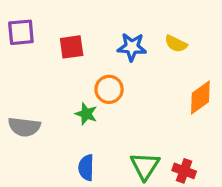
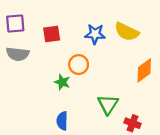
yellow semicircle: (176, 44) -> (127, 32), size x1.5
gray semicircle: (24, 127) -> (18, 54), moved
green triangle: (145, 166) -> (108, 104), moved

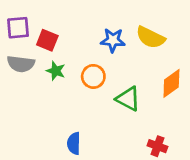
red square: (52, 34) -> (47, 40), moved, turned 30
green star: (62, 82) -> (56, 71), moved
green triangle: (108, 104) -> (128, 99), moved, turned -35

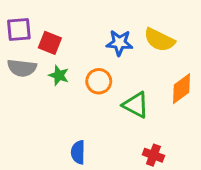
red cross: (157, 146) -> (153, 155), moved

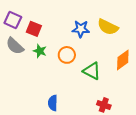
purple square: (19, 29) -> (13, 20), turned 30
gray semicircle: (22, 68) -> (15, 46), turned 36

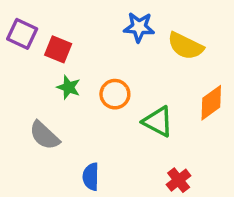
blue star: (81, 29) -> (139, 27), moved
gray semicircle: (15, 46) -> (44, 135), moved
red cross: (104, 105) -> (179, 180), turned 32

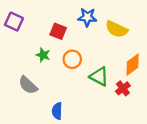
red square: (58, 49) -> (58, 31), moved
red cross: (179, 180) -> (123, 88), moved

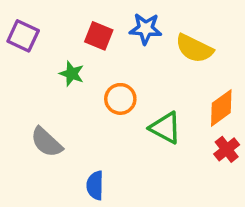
red square: (58, 31) -> (99, 36), moved
green star: (43, 55) -> (72, 74), moved
red cross: (123, 88) -> (227, 149), moved

